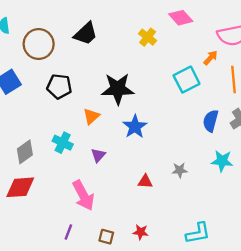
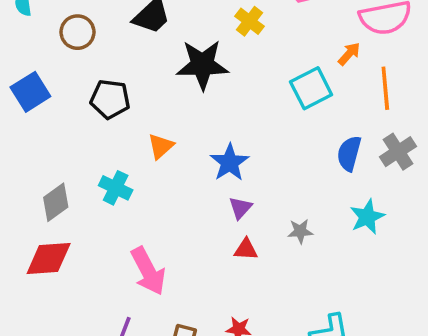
brown circle: (39, 44) -> (77, 32), size x0.7
black star: (118, 89) -> (202, 65), moved
purple triangle: (98, 155) -> (240, 208), moved
cyan star: (222, 161) -> (367, 217), turned -30

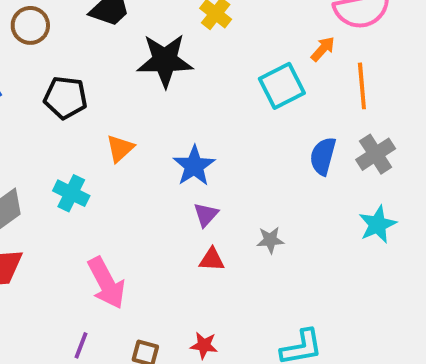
cyan star: (367, 217) -> (378, 224), moved

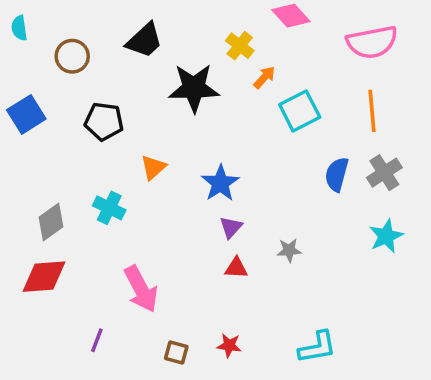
orange arrow: (323, 49) -> (264, 77), moved
purple line: (81, 345) -> (97, 340), moved

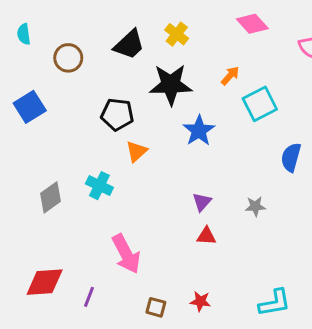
yellow cross: (240, 46) -> (177, 34), moved
black pentagon: (104, 121) -> (117, 114), moved
blue star: (220, 183) -> (199, 131), moved
gray star: (289, 250) -> (255, 206), moved
red diamond: (44, 277) -> (45, 282), moved

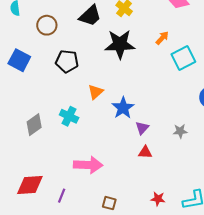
blue square: (30, 107) -> (19, 60), turned -30
black pentagon: (117, 114) -> (67, 61), moved
blue star: (199, 131) -> (123, 108), moved
pink arrow: (126, 254) -> (88, 165), turned -60
red star: (200, 301) -> (158, 199), moved

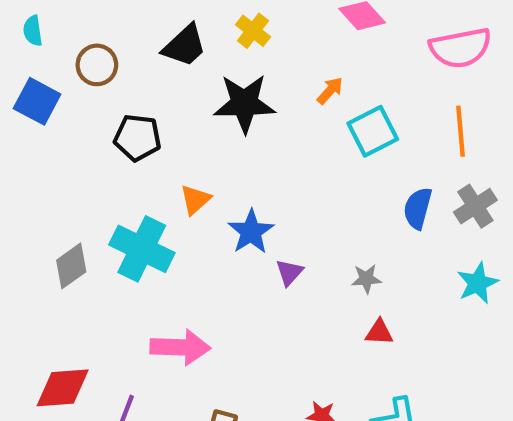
blue square: (19, 60) -> (37, 101), moved
cyan cross: (69, 116) -> (142, 249), size x1.6
red triangle: (145, 152) -> (379, 332), moved

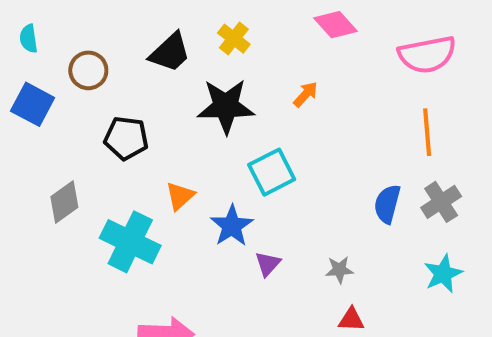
cyan square: (373, 131) -> (272, 172), moved
gray diamond: (71, 266) -> (64, 202), moved

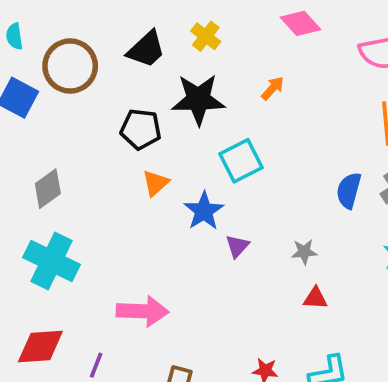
brown circle: (88, 70) -> (70, 66), size x1.5
black pentagon: (126, 138) -> (141, 129), moved
cyan cross: (130, 242) -> (52, 261), moved

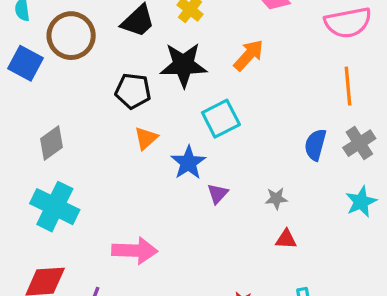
orange arrow: (273, 88) -> (249, 55), size x1.5

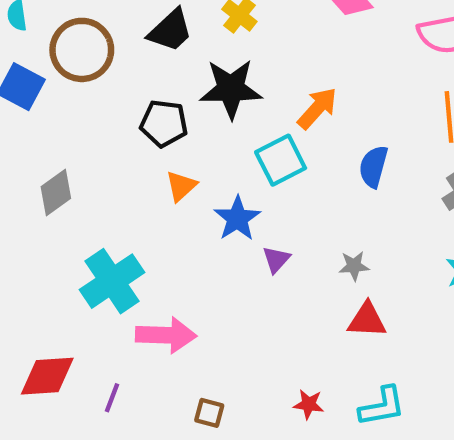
orange arrow: (249, 55) -> (317, 108), moved
blue semicircle: (315, 145) -> (373, 167), moved
cyan cross: (55, 207) -> (112, 281), moved, turned 30
red triangle: (286, 239) -> (367, 320), size x1.4

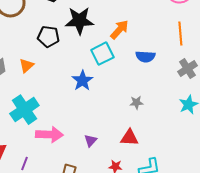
blue semicircle: (373, 167) -> (145, 57), turned -102
orange triangle: (181, 186) -> (26, 66), moved
purple triangle: (276, 259) -> (90, 141), moved
red triangle: (367, 320) -> (129, 138), moved

